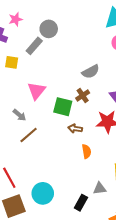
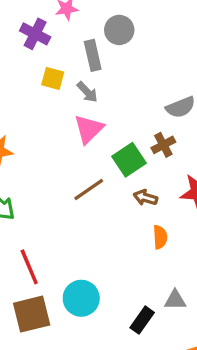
gray rectangle: (34, 46) -> (93, 55), turned -60
green square: (63, 107) -> (129, 160), turned 36
gray arrow: (19, 115) -> (87, 92), moved
brown line: (29, 135) -> (89, 190), moved

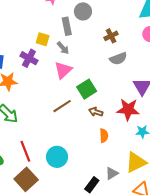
purple cross: (35, 34) -> (29, 58), moved
brown cross: (163, 145) -> (111, 36), moved
cyan circle: (81, 298) -> (57, 157), moved
gray triangle: (175, 300) -> (112, 173), turned -32
brown square: (32, 314) -> (26, 179), turned -30

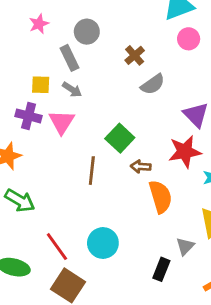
pink triangle: (63, 70) -> (62, 122), moved
brown line: (62, 106) -> (92, 171), turned -36
orange semicircle: (104, 136) -> (160, 197), size x1.6

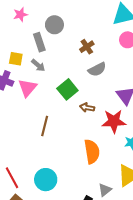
green square: (120, 138) -> (67, 89), moved
brown arrow: (141, 167) -> (87, 108), moved

